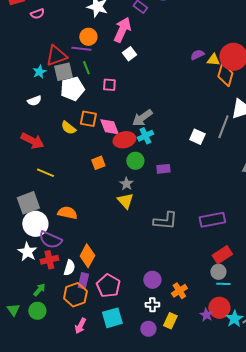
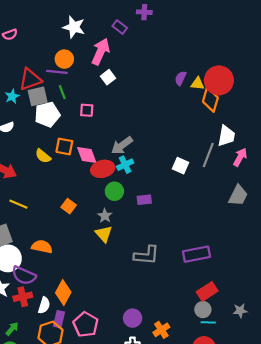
purple semicircle: (197, 55) -> (181, 78), turned -40
orange square: (98, 163) -> (69, 206), moved, turned -32

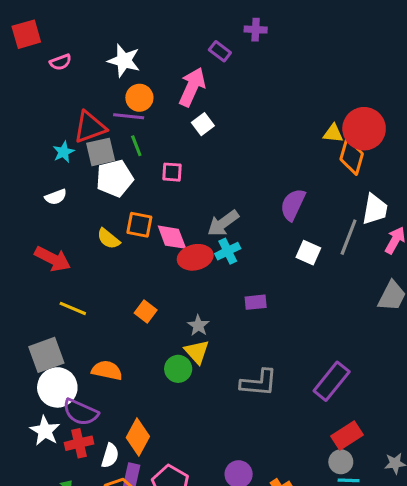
white star: (74, 27) -> (124, 61), moved
purple semicircle: (181, 78) -> (293, 205), moved, size x1.5
green circle: (114, 191) -> (178, 369), moved
purple rectangle: (197, 254) -> (332, 381), turned -40

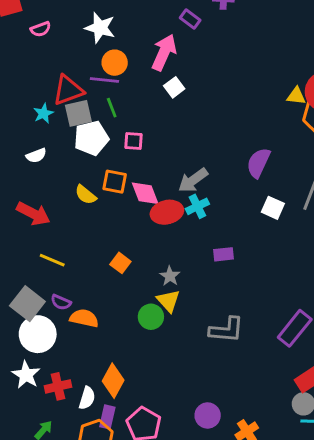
pink square: (172, 172) -> (134, 141), moved
gray square: (46, 355) -> (27, 304), turned -32
purple semicircle: (81, 412) -> (61, 302), moved, size x0.6

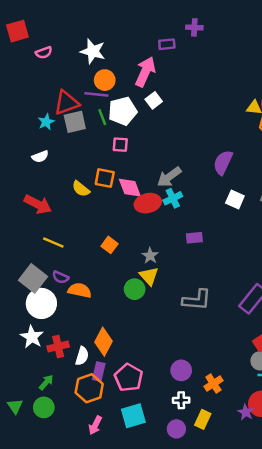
purple rectangle: (190, 19) -> (167, 44), turned -42
white pentagon: (91, 138) -> (123, 111), moved

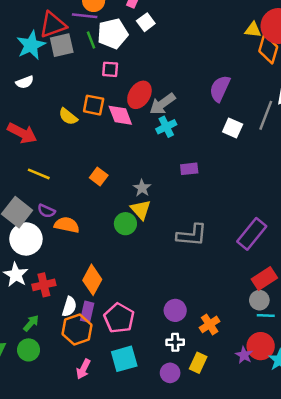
cyan star: (46, 122) -> (31, 45), size x1.6
red ellipse: (148, 203) -> (139, 95), moved, turned -45
white semicircle: (82, 356) -> (69, 307), moved

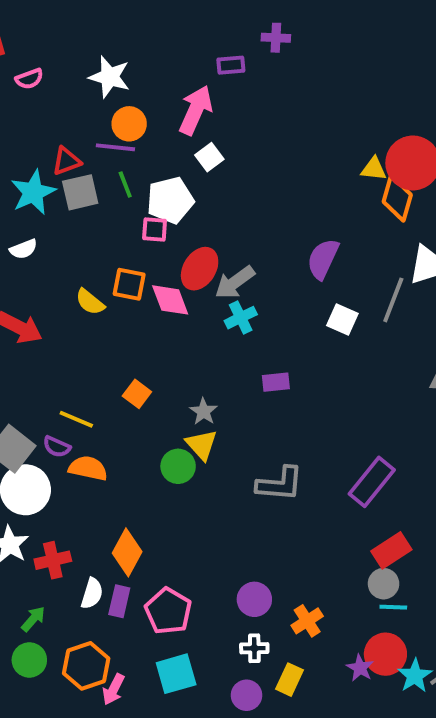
red triangle: (53, 25) -> (67, 161), size x0.7
white pentagon: (113, 34) -> (170, 200), moved
yellow line: (39, 174) -> (76, 419), moved
orange hexagon: (77, 330) -> (86, 666), moved

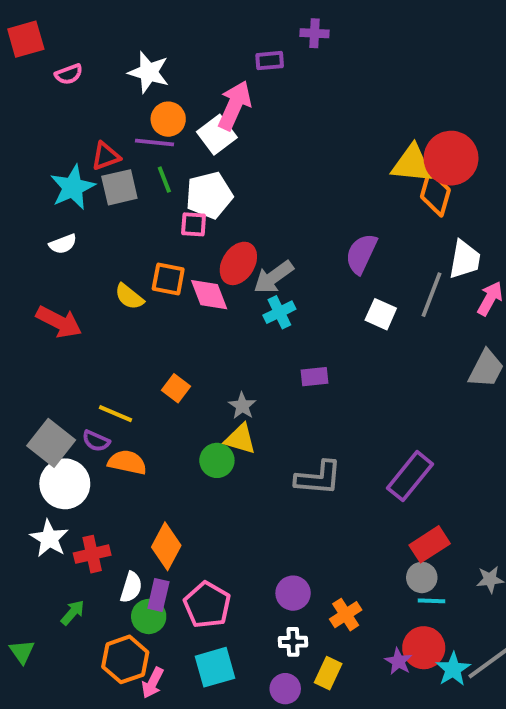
white square: (209, 157) -> (217, 135), moved, size x1.4
yellow triangle: (374, 169) -> (412, 164), size x1.6
yellow triangle: (202, 445) -> (240, 439), turned -32
green circle: (29, 660) -> (149, 616), moved

